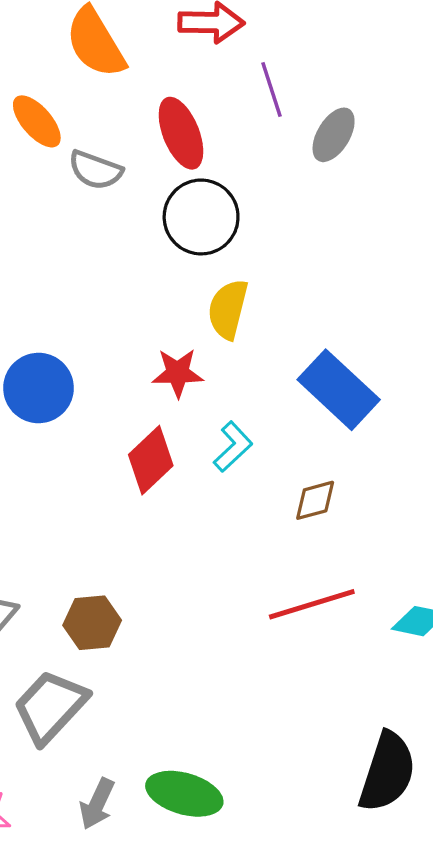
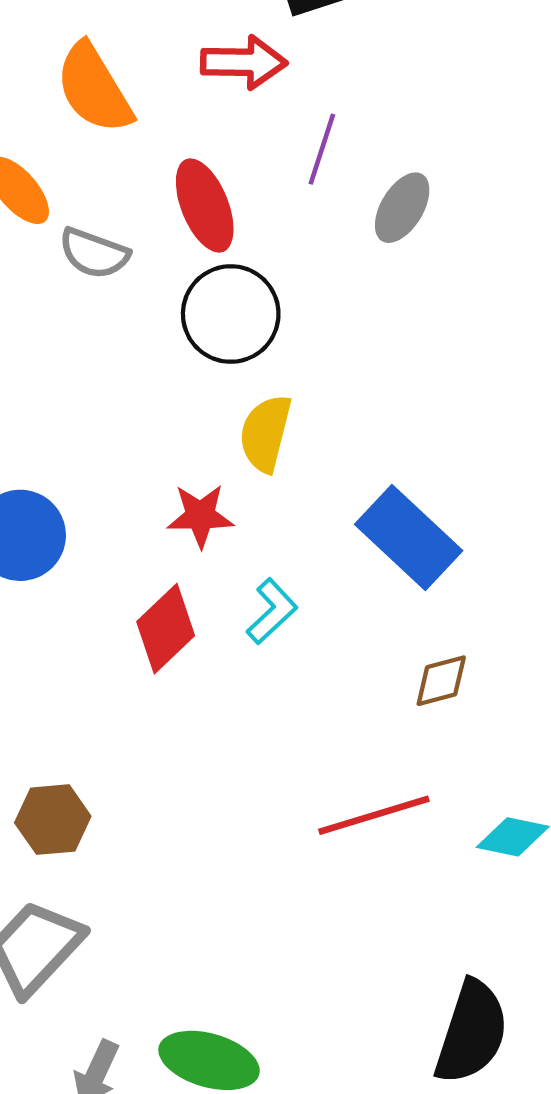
purple line: (272, 90) -> (322, 149), turned 36
brown diamond: (315, 500) -> (441, 681), moved
brown hexagon: (92, 623) -> (53, 820), moved

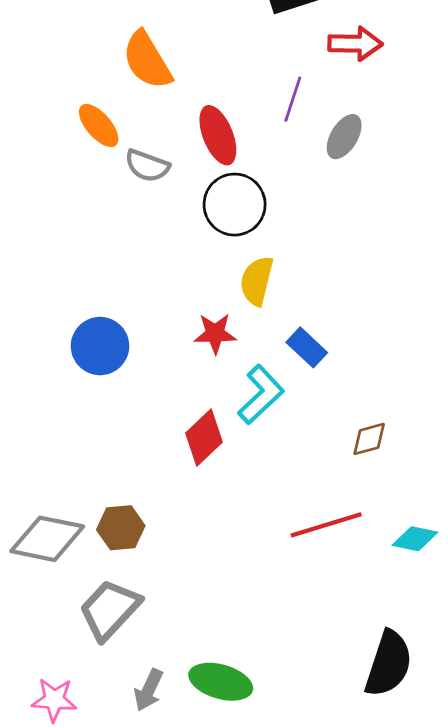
red arrow: (244, 62) -> (355, 44), moved
blue rectangle: (409, 537) -> (307, 347), moved, size x0.6
cyan L-shape: (272, 611) -> (261, 395), size x1.4
red diamond: (166, 629) -> (204, 438), moved

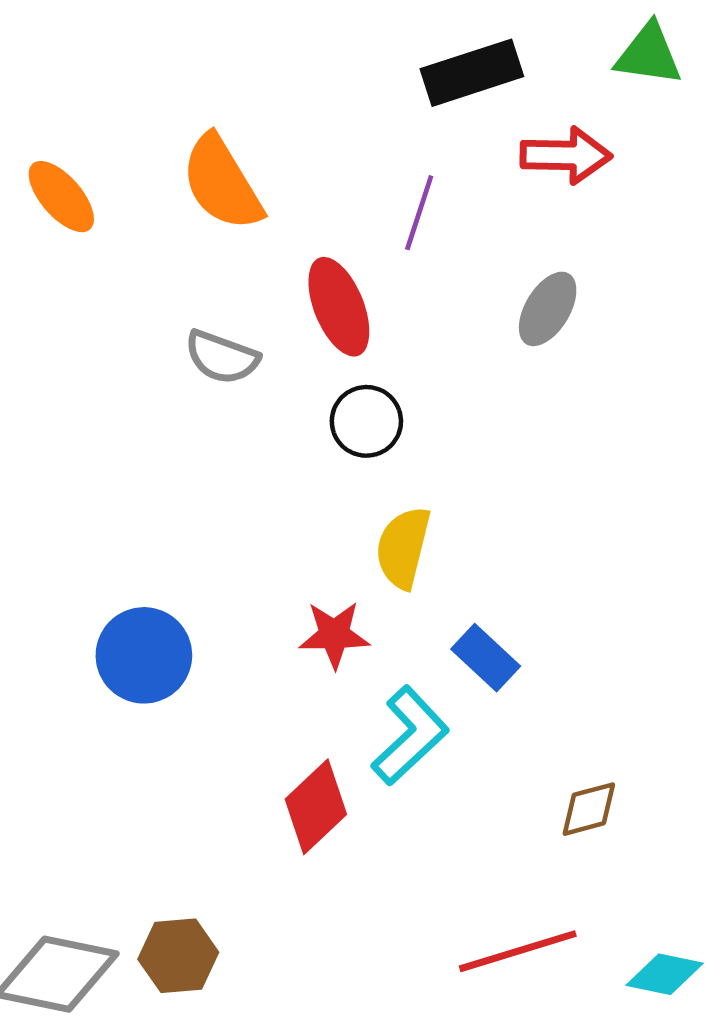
purple line: (293, 99) -> (419, 213), moved
orange ellipse: (99, 125) -> (61, 197), moved
black circle: (235, 205) -> (366, 421), size x0.7

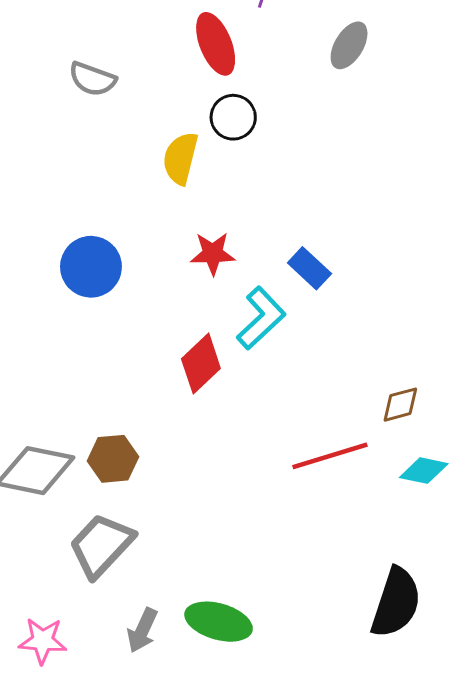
gray semicircle: (222, 357) -> (92, 79), moved
yellow semicircle: (403, 548) -> (180, 158), moved
brown diamond: (589, 809) -> (400, 405), moved

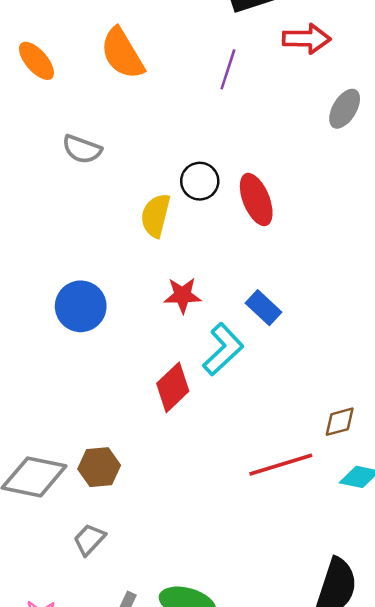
red ellipse: (216, 44) -> (256, 200), moved
gray ellipse: (349, 45) -> (345, 109), moved
gray trapezoid: (101, 545) -> (89, 540), size x0.6

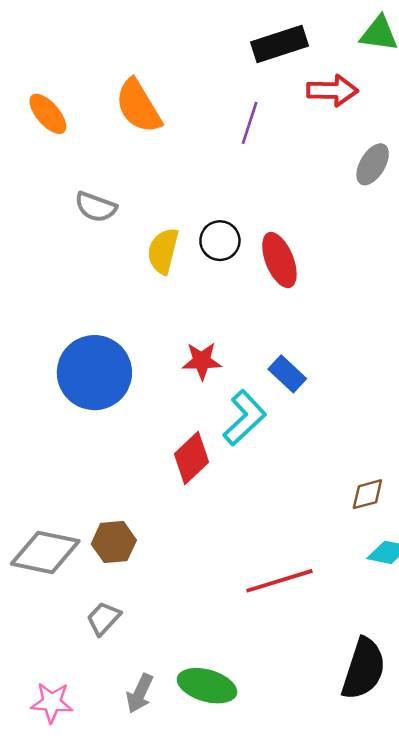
yellow semicircle: (156, 215) -> (163, 251), moved
blue circle: (81, 306) -> (94, 373), size x1.4
red line: (281, 465) -> (279, 581), moved

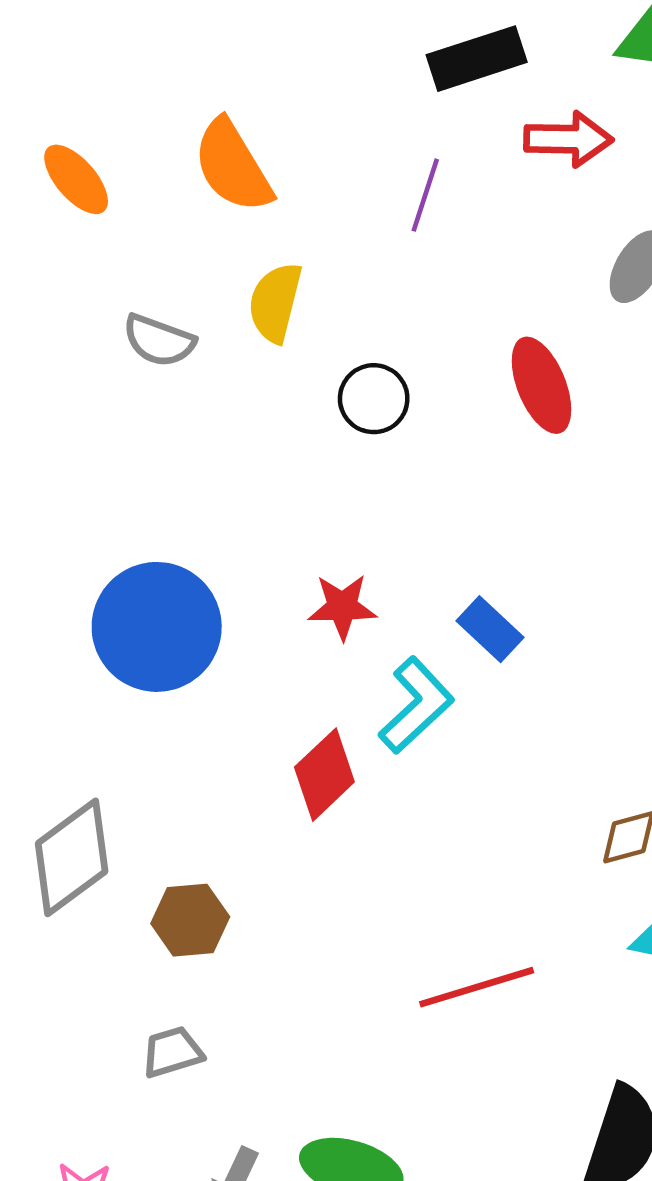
yellow semicircle: (163, 251) -> (275, 302), moved
red ellipse: (279, 260) -> (542, 385), moved
gray diamond: (45, 552) -> (72, 857), moved, turned -48
gray trapezoid: (103, 618) -> (172, 1052), turned 30

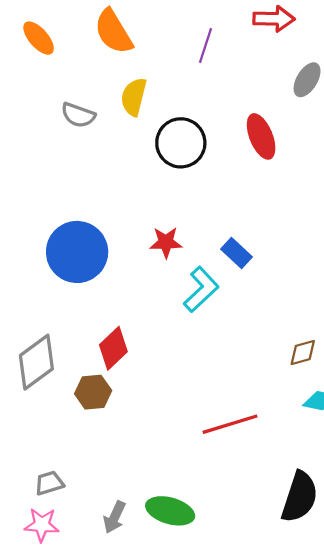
black circle: (374, 399) -> (181, 143), size x1.5
red diamond: (324, 775) -> (113, 348), moved
gray trapezoid: (172, 1052) -> (49, 483), moved

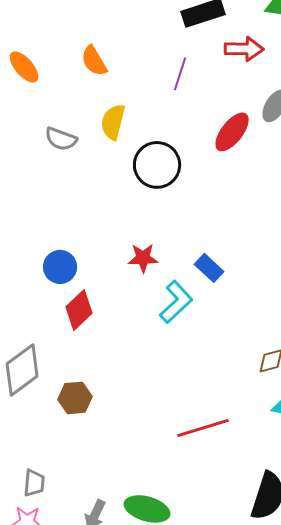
orange semicircle: (113, 32) -> (94, 61), size x0.7
red ellipse: (261, 136) -> (232, 132), moved, turned 60
blue circle: (77, 252) -> (60, 267), size x0.6
red diamond: (113, 348) -> (79, 310), moved
gray trapezoid: (49, 483) -> (34, 483), turned 112

